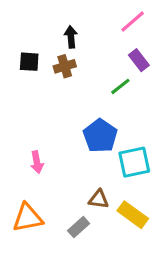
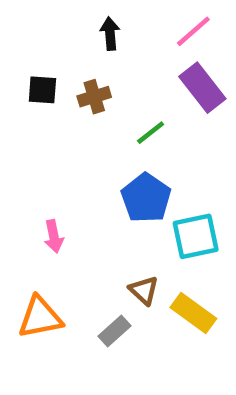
black arrow: (71, 37) -> (110, 34), moved
purple rectangle: (139, 60) -> (202, 88), size x1.5
green line: (120, 86) -> (151, 133), moved
brown triangle: (99, 199) -> (144, 290), turned 35

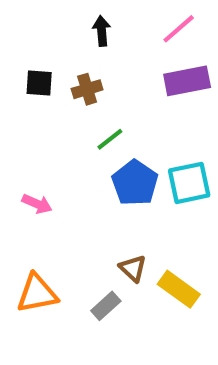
purple rectangle: (202, 88) -> (187, 81), turned -63
green line: (151, 133) -> (110, 139), moved
pink arrow: (54, 236) -> (37, 204), moved, turned -56
cyan square: (196, 236) -> (189, 183), moved

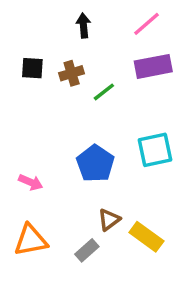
green line: (110, 139) -> (104, 92), moved
blue pentagon: (135, 183) -> (95, 164), moved
pink arrow: (37, 204) -> (31, 182), moved
brown triangle: (133, 268) -> (109, 220), turned 40

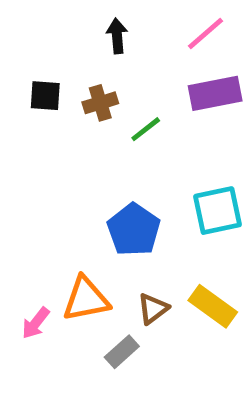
pink arrow: (31, 182) -> (36, 323), moved, turned 105
yellow rectangle: (146, 237) -> (213, 306), moved
orange triangle: (31, 240) -> (86, 299), moved

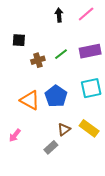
black arrow: (117, 36) -> (59, 15), moved
purple rectangle: (215, 93) -> (90, 51), moved
brown cross: (100, 103) -> (38, 60), moved
orange triangle: (86, 299) -> (30, 100), moved, turned 40

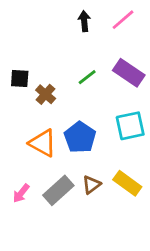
black square: (19, 40) -> (20, 78), moved
purple rectangle: (90, 51) -> (129, 73), turned 45
brown cross: (38, 60) -> (46, 94), moved, turned -32
gray rectangle: (51, 147) -> (58, 190), moved, size x1.5

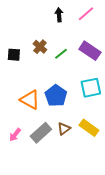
brown cross: (46, 94) -> (40, 47), moved

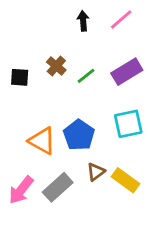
purple rectangle: (90, 51) -> (127, 72), turned -65
brown triangle: (64, 129) -> (96, 172), moved
pink arrow: (15, 135) -> (21, 190), size x1.5

